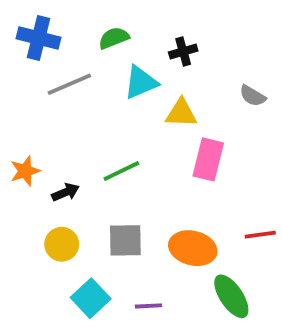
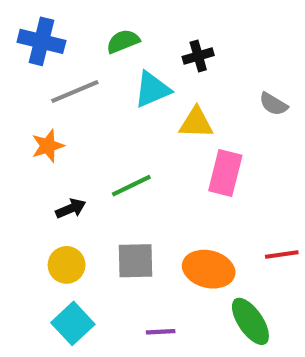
orange star: (25, 171) -> (48, 146), moved
cyan square: (91, 298) -> (73, 323), moved

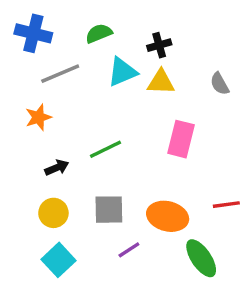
gray semicircle: (273, 104) -> (220, 84), turned 30
yellow triangle: (196, 123) -> (161, 82), moved
purple line: (161, 332) -> (129, 250), moved, turned -30

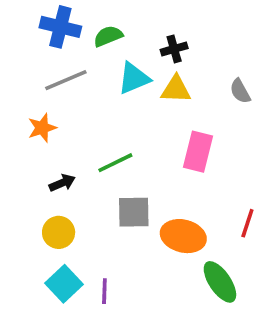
blue cross: (33, 33) -> (60, 27), moved
red line: (226, 205) -> (247, 223), turned -64
gray square: (109, 210) -> (134, 212), moved
purple line: (129, 250) -> (104, 291), moved, turned -55

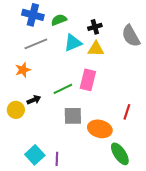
gray semicircle: (240, 91) -> (131, 36), moved, size x1.6
pink rectangle: (198, 152) -> (88, 80), moved
red line: (247, 223) -> (127, 112), moved
yellow circle: (59, 232) -> (16, 110), moved

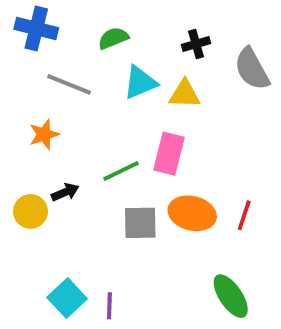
blue cross: (33, 15) -> (36, 29), moved
black cross: (95, 27) -> (196, 44), moved
gray line: (36, 44) -> (69, 84), turned 45
orange ellipse: (100, 129) -> (192, 213), moved

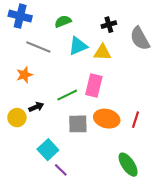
cyan square: (67, 298) -> (48, 150), moved
purple line: (109, 306) -> (61, 170), turned -48

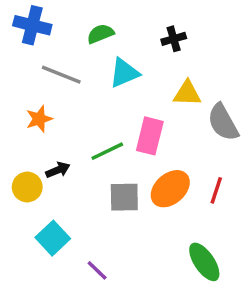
gray semicircle: (140, 38) -> (223, 122), moved
yellow triangle: (102, 52) -> (187, 93), moved
orange ellipse: (107, 119) -> (170, 189), turned -55
cyan square: (48, 150) -> (53, 238), moved

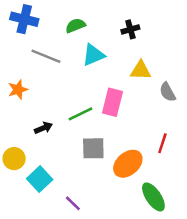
orange star: (39, 119) -> (18, 90), moved
gray semicircle: (223, 122) -> (168, 92), size x0.7
yellow circle: (27, 187) -> (14, 159), moved
orange ellipse: (170, 189) -> (128, 164), moved

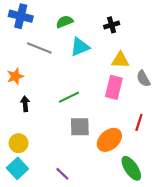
pink rectangle: (113, 102) -> (114, 87), moved
black arrow: (43, 128) -> (25, 104), moved, turned -72
yellow circle: (14, 159) -> (19, 143), moved
cyan square: (40, 179) -> (17, 168), moved

